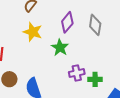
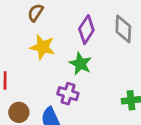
purple cross: (77, 73) -> (68, 94), moved, turned 35

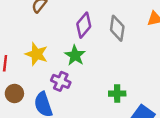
yellow star: (43, 47) -> (36, 54), moved

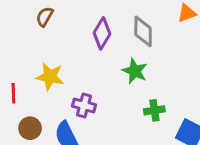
green star: (75, 55) -> (135, 71), moved

